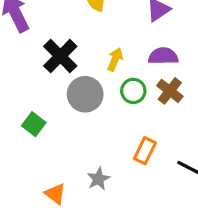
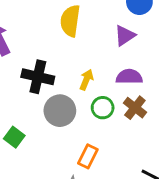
black cross: (60, 56) -> (38, 77), turned -32
orange rectangle: (145, 151) -> (88, 156), moved

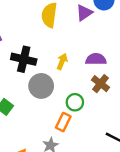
purple triangle: (125, 36) -> (84, 13), moved
green circle: (103, 108) -> (75, 102), moved

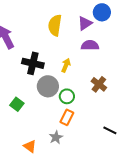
purple semicircle: (96, 59) -> (90, 45), moved
green circle: (75, 102) -> (67, 96), moved

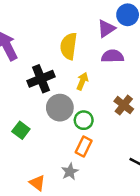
yellow semicircle: (55, 25) -> (69, 46), moved
black cross: (33, 63) -> (41, 79), turned -35

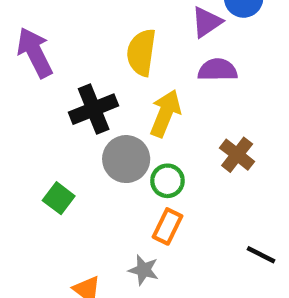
yellow arrow: (82, 81) -> (165, 113), size x1.5
gray star: (70, 172) -> (144, 270), turned -30

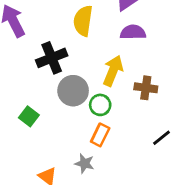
yellow arrow: (165, 113) -> (113, 71), moved
brown cross: (237, 155) -> (146, 88), turned -30
black line: (261, 255) -> (161, 138), moved, turned -66

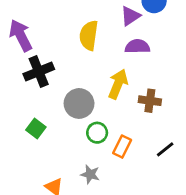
black cross: (52, 58) -> (39, 72), moved
green circle: (100, 105) -> (97, 133), moved
orange rectangle: (100, 135) -> (122, 147), moved

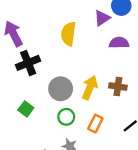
purple semicircle: (137, 47) -> (119, 43), moved
yellow arrow: (118, 84) -> (90, 88), moved
green circle: (97, 133) -> (66, 117), moved

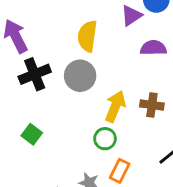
gray circle: (61, 89) -> (80, 76), moved
green circle: (66, 117) -> (105, 139), moved
orange rectangle: (95, 124) -> (120, 171), moved

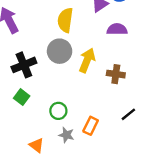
black cross: (35, 74) -> (24, 65), moved
yellow arrow: (115, 106) -> (87, 60), moved
green circle: (105, 139) -> (58, 111), moved

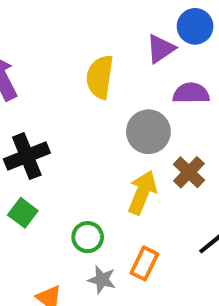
gray circle: (60, 51) -> (148, 132), moved
yellow arrow: (87, 60) -> (142, 193), moved
brown cross: (116, 74) -> (189, 172), turned 36

